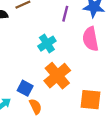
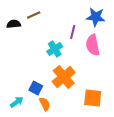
purple line: (65, 14) -> (73, 32), moved

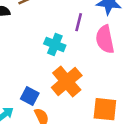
cyan cross: (55, 49) -> (55, 45), turned -35

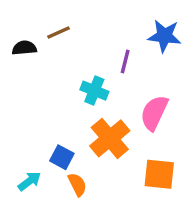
pink semicircle: (105, 39) -> (154, 113), moved, turned 36

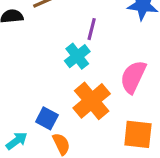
purple line: (125, 62) -> (92, 29), moved
cyan cross: (94, 91) -> (77, 56), turned 30

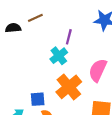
blue square: (47, 118) -> (38, 99), turned -32

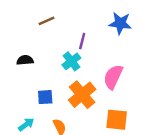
black semicircle: (13, 28) -> (25, 60), moved
blue square: (38, 99) -> (45, 97), moved

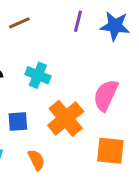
purple line: (82, 41) -> (78, 21), moved
cyan cross: (71, 61) -> (38, 75), moved, turned -30

